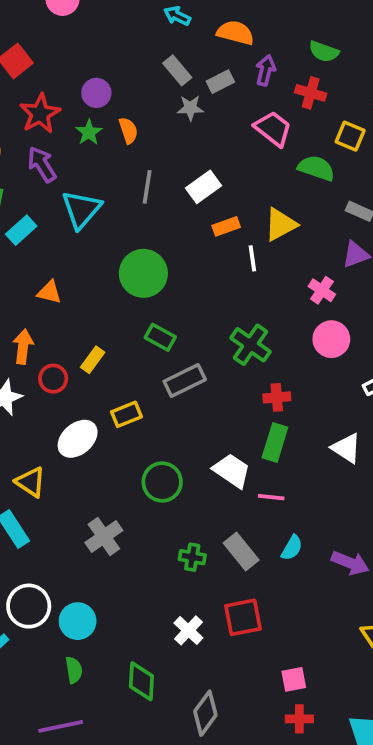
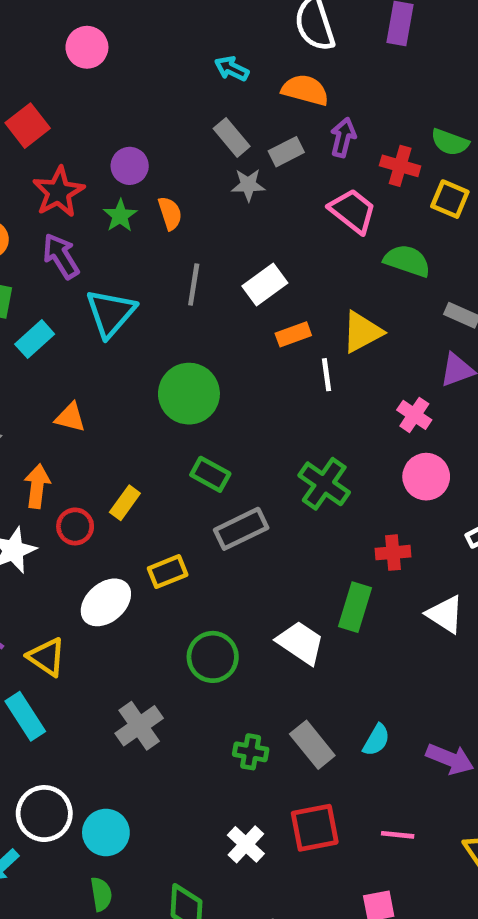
green semicircle: (324, 52) -> (450, 142), moved
yellow square: (350, 136) -> (450, 199), moved
red cross: (277, 397) -> (393, 553), moved
pink line: (271, 497) -> (398, 835), moved

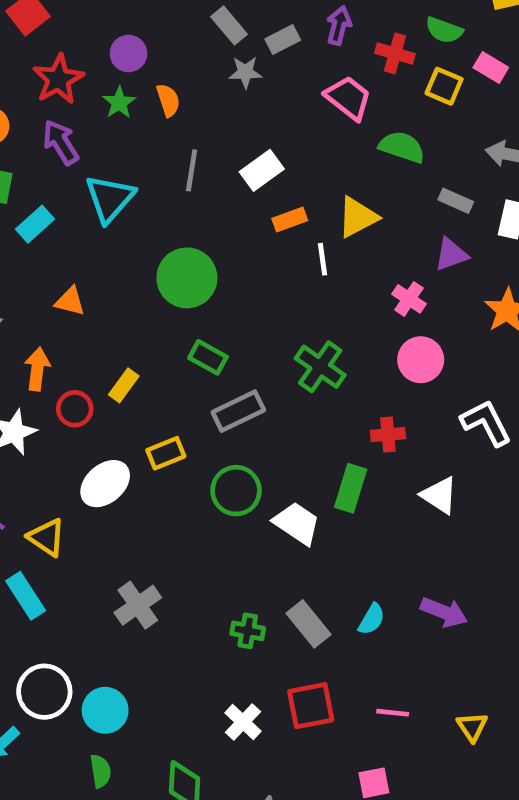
green circle: (213, 657) -> (236, 491), moved
purple arrow: (450, 759) -> (444, 612), moved

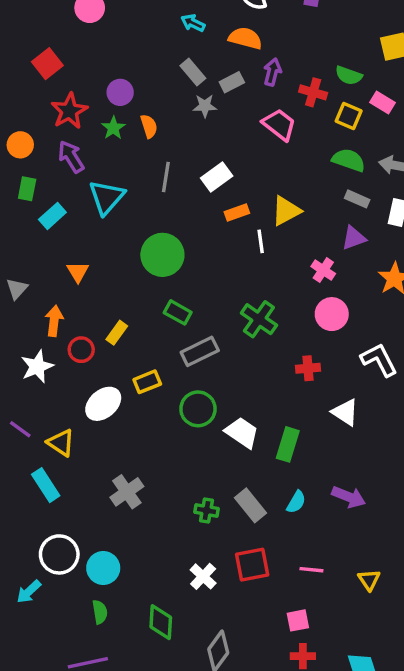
green semicircle: (402, 147) -> (349, 160), moved
orange triangle: (70, 301) -> (78, 272), turned 45
green rectangle: (351, 488) -> (288, 444), moved

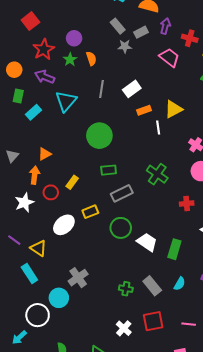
purple arrow: (71, 157) -> (45, 77), turned -36
orange triangle: (78, 272) -> (45, 154), moved, turned 32
green rectangle: (178, 312) -> (109, 170), turned -35
cyan circle: (103, 568) -> (59, 298), moved

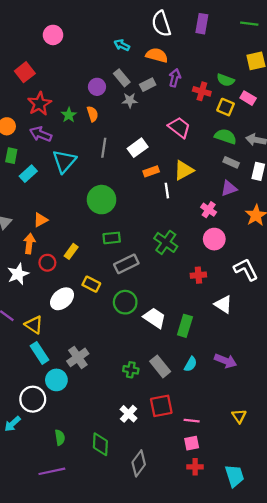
purple circle: (74, 38) -> (97, 87), moved
pink trapezoid: (169, 58) -> (179, 127), moved
yellow rectangle: (90, 212) -> (91, 284), turned 49
cyan rectangle: (29, 274) -> (39, 353), moved
pink line: (189, 324) -> (192, 421), moved

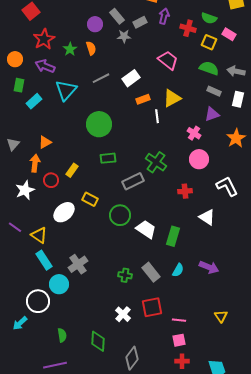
gray line: (104, 148) -> (101, 78), turned 54
gray rectangle: (126, 264) -> (133, 181), moved

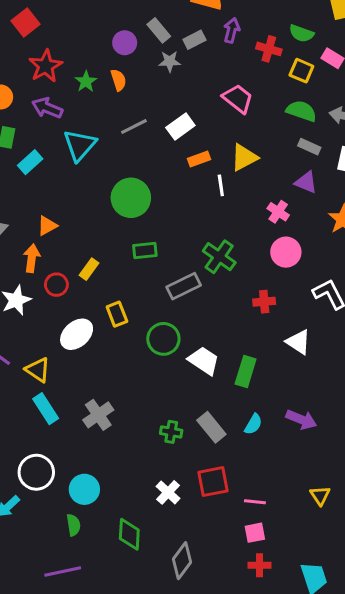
purple triangle: (212, 114) -> (306, 182), turned 42
yellow rectangle: (90, 199) -> (117, 314), turned 42
cyan circle: (59, 284) -> (84, 489), moved

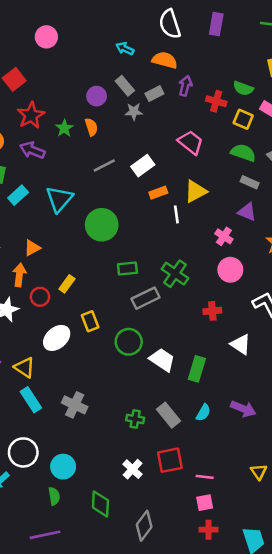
cyan triangle: (80, 145) -> (59, 199), moved
green rectangle: (145, 251) -> (127, 268), moved
gray cross: (98, 415) -> (75, 405), turned -30

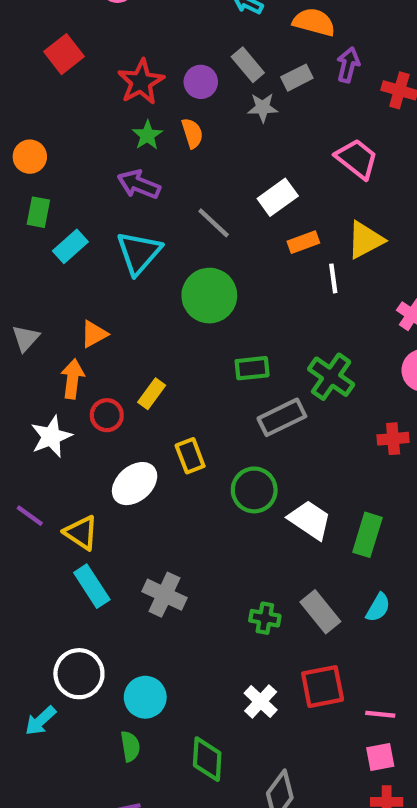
red star: (31, 115) -> (141, 82), moved
purple arrow: (32, 150) -> (139, 184), moved
gray line: (104, 166) -> (214, 223), moved, turned 70

